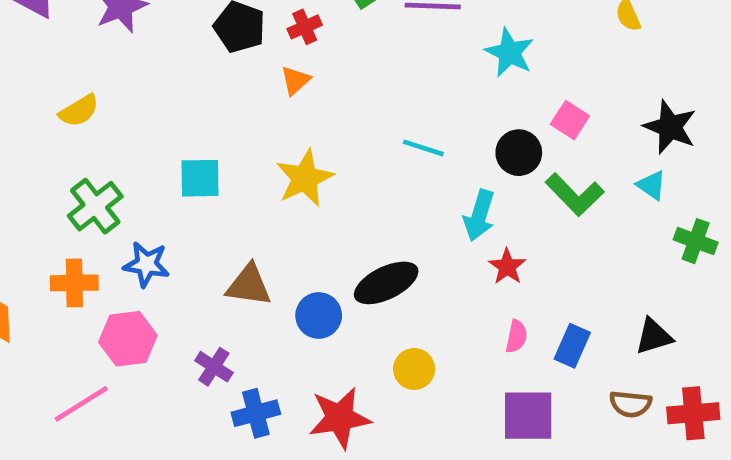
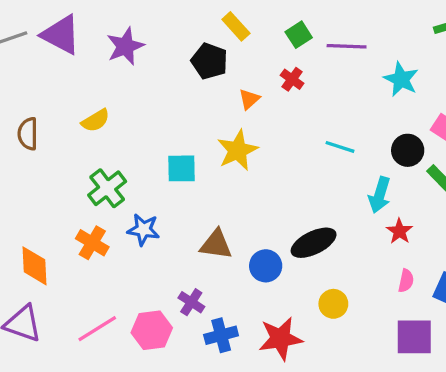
red cross: (305, 27) -> (292, 79), moved, turned -30
yellow star: (305, 178) -> (238, 150), moved
orange cross: (74, 283) -> (92, 243), turned 32
pink hexagon: (128, 339) -> (152, 330), moved

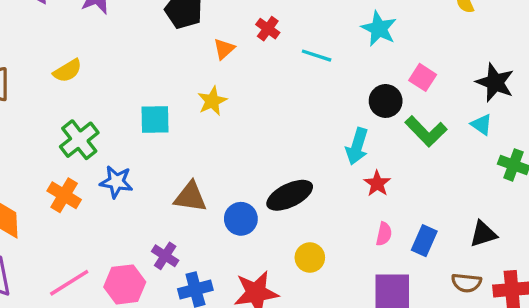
cyan line: (340, 147) -> (317, 56), moved
yellow star: (238, 150) -> (212, 101), size x0.7

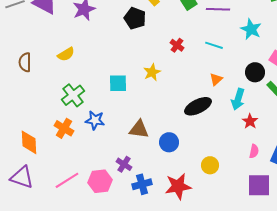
red cross: (268, 29) -> (177, 45), moved
orange triangle: (224, 49) -> (216, 79), moved
black ellipse: (290, 195) -> (198, 106), moved

